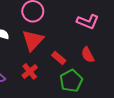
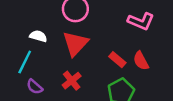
red rectangle: (59, 58) -> (117, 60), moved

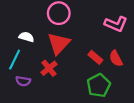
red cross: (72, 81) -> (49, 68), moved
purple semicircle: (35, 87) -> (23, 81), turned -32

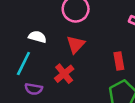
red triangle: (59, 43) -> (76, 44), size x0.7
red rectangle: (95, 57) -> (119, 61), turned 40

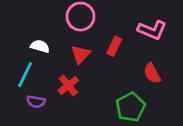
red rectangle: (119, 61) -> (114, 46), moved, turned 36

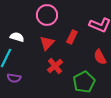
red cross: (68, 85) -> (55, 66), moved

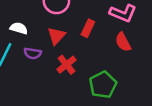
red semicircle: (100, 57) -> (123, 42), moved
purple semicircle: (14, 78) -> (33, 53), moved

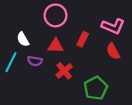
white semicircle: (19, 28) -> (23, 39), turned -136
red triangle: (56, 36) -> (56, 46), turned 49

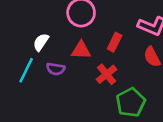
white semicircle: (23, 39) -> (41, 42), turned 64
red cross: (64, 71) -> (107, 74), moved

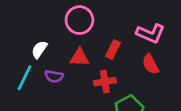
red cross: (107, 74) -> (105, 82), turned 30

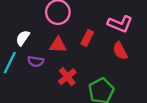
red cross: (105, 82) -> (67, 77), moved, turned -30

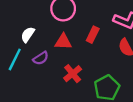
purple semicircle: (36, 61) -> (41, 58), turned -42

